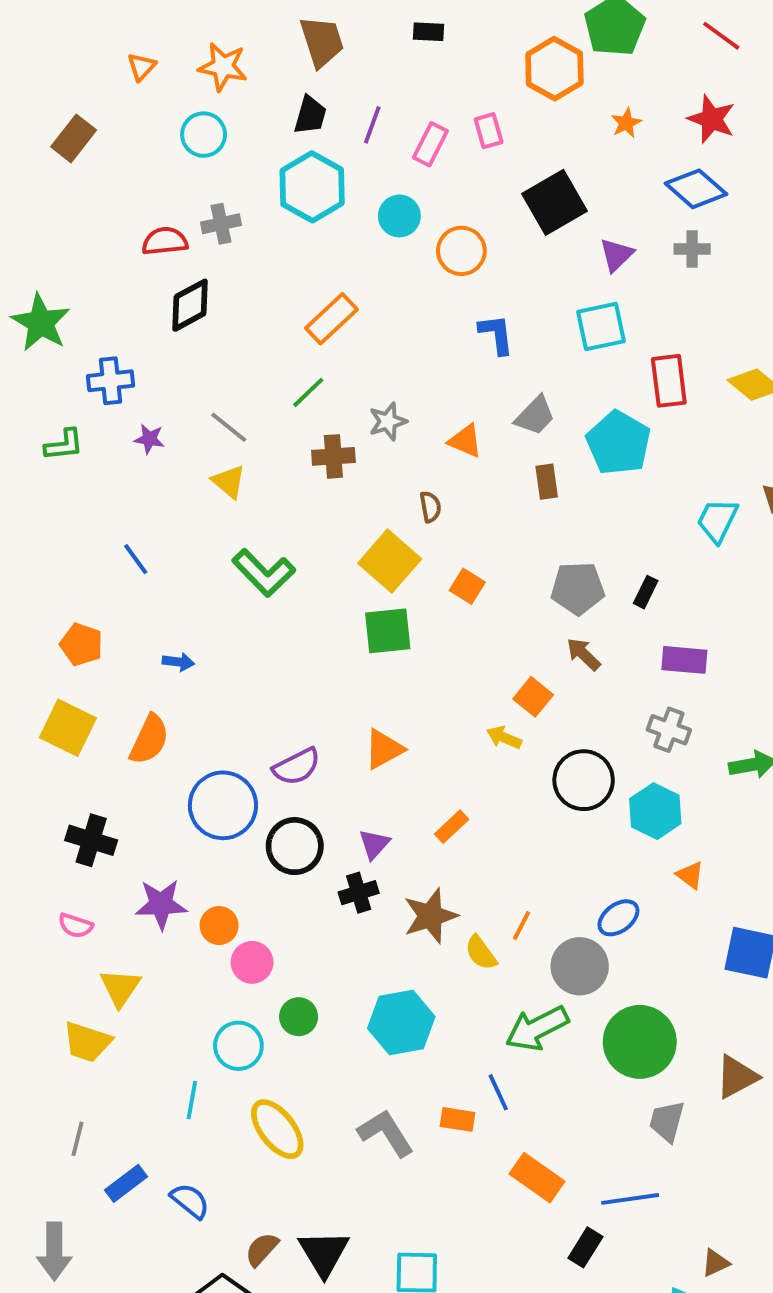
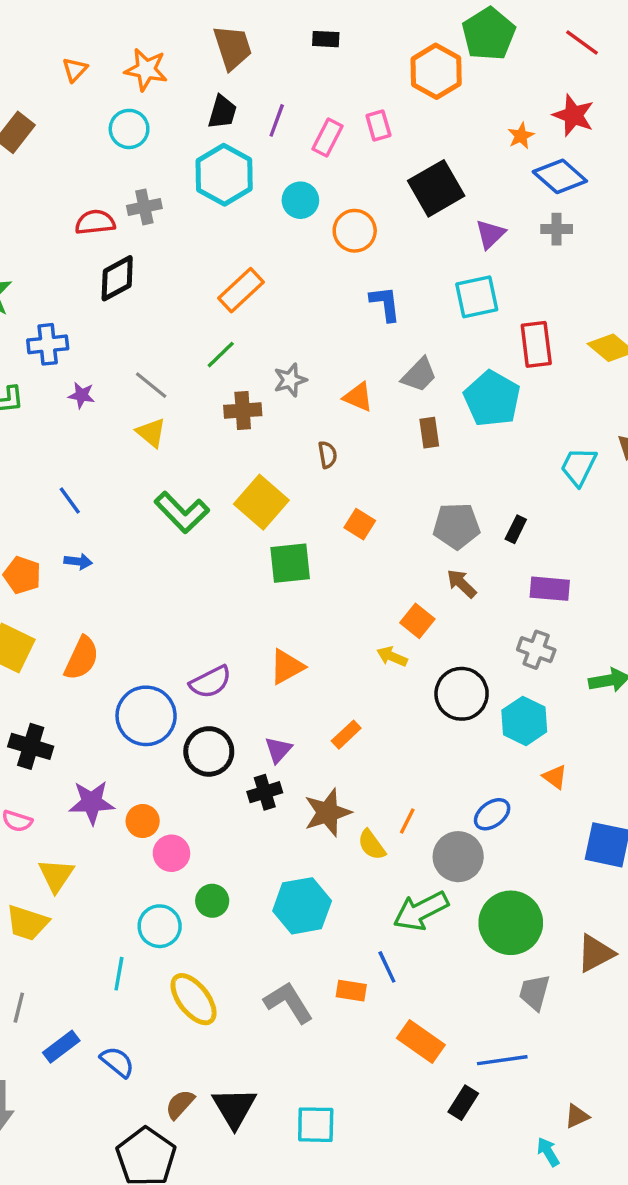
orange star: (626, 123) -> (521, 136), moved
yellow square: (390, 561) -> (261, 502), moved
blue arrow: (178, 662) -> (78, 561), moved

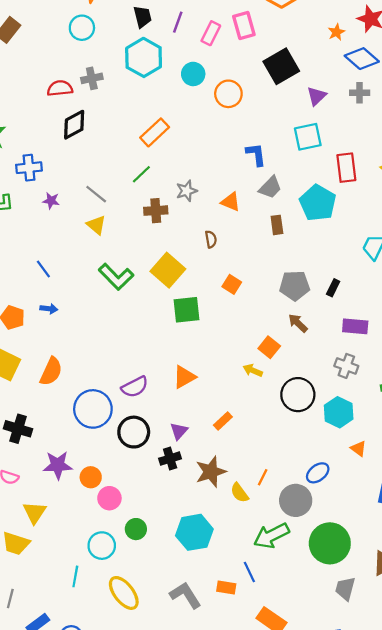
black trapezoid: (222, 112) -> (142, 17), turned -30
pink rectangle: (378, 126) -> (244, 26), size x1.4
blue L-shape: (385, 304) -> (256, 154), moved

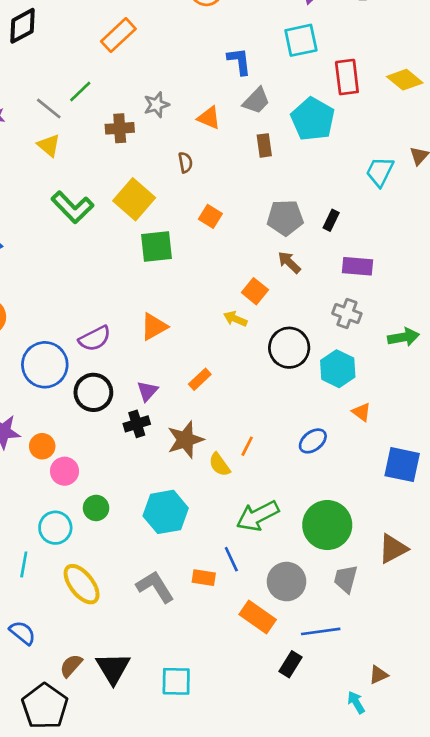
green line: (141, 174) -> (80, 92), moved
gray circle: (296, 500) -> (287, 582), moved

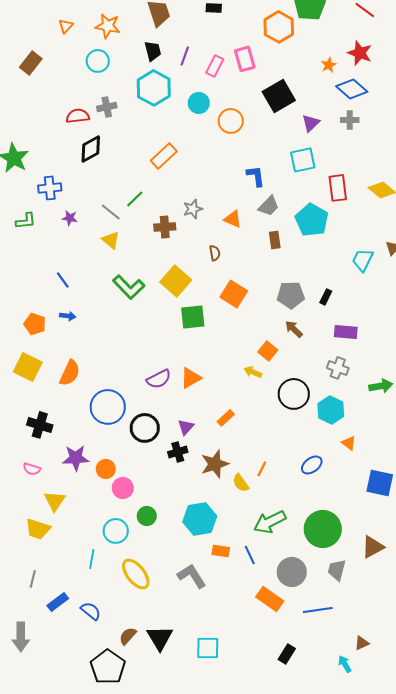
orange square: (210, 216) -> (234, 294), size x1.5
purple semicircle: (95, 338) -> (159, 379), moved
orange rectangle: (204, 578) -> (221, 551), moved
black rectangle: (290, 664) -> (287, 654), moved

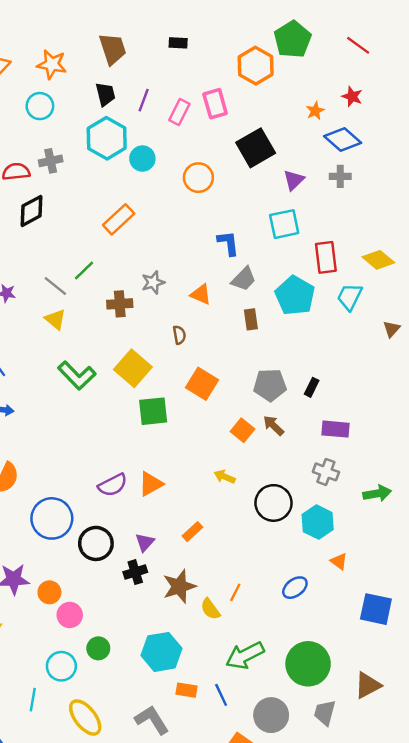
red star: (360, 53) -> (352, 97), size x0.7
cyan circle: (199, 103) -> (142, 159), moved
cyan trapezoid: (363, 260) -> (350, 297), moved
orange square: (268, 351) -> (243, 430), moved

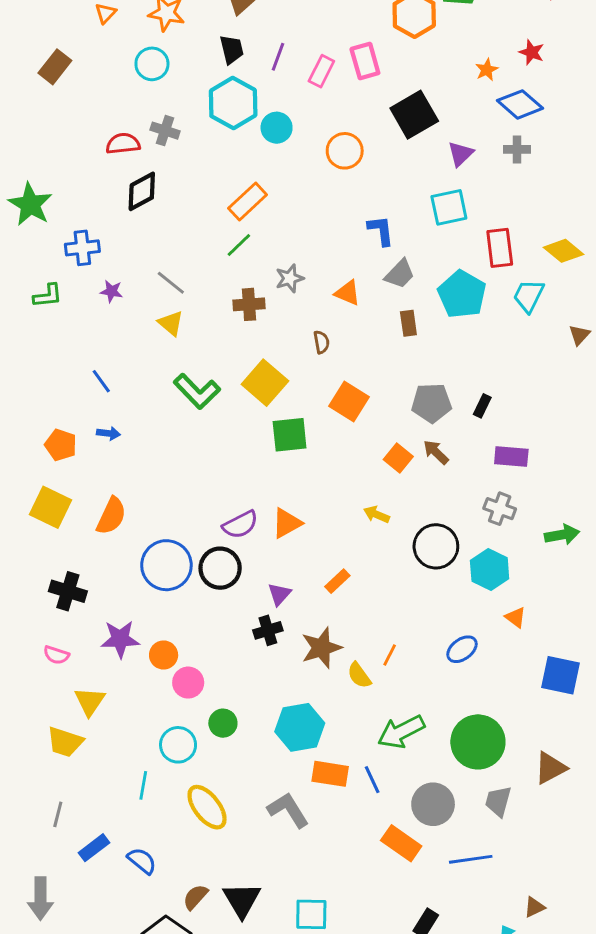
gray cross: (51, 161) -> (165, 131), turned 30
green line: (84, 271) -> (239, 245), moved
black circle: (96, 543) -> (220, 568), moved
orange rectangle: (186, 690) -> (330, 774), size x1.4

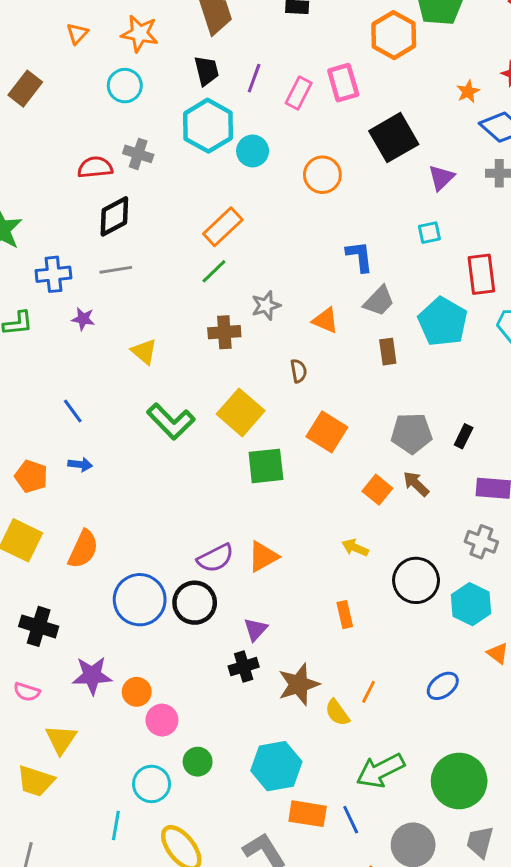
cyan square: (449, 207) -> (429, 233), size x0.6
gray line: (171, 283) -> (116, 270), moved, turned -48
orange rectangle: (337, 581) -> (345, 615), moved, turned -60

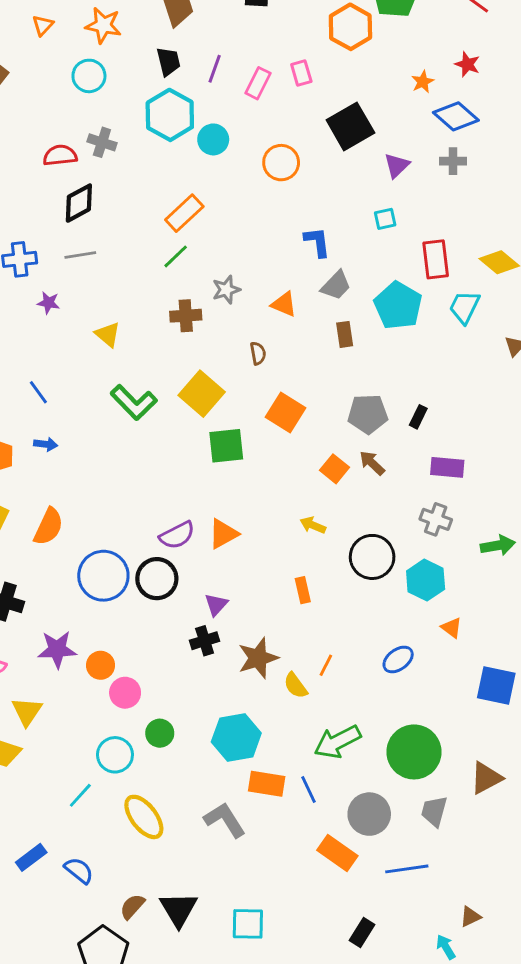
pink rectangle: (343, 83) -> (301, 73), size x0.7
cyan line: (116, 826) -> (80, 795), turned 32

